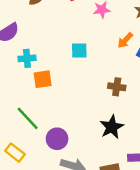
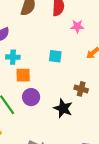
black star: (112, 127) -> (63, 108), moved, turned -30
purple circle: (57, 139) -> (31, 97), moved

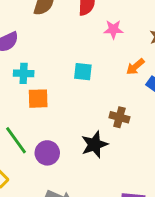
purple circle: (31, 97) -> (47, 153), moved
black star: (63, 108) -> (94, 145), turned 30

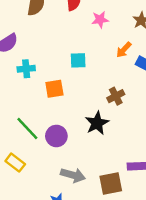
orange square: (38, 99) -> (54, 89), moved
brown cross: (119, 117) -> (116, 96), turned -35

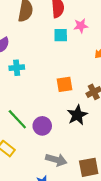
cyan square: (78, 60) -> (61, 35), moved
orange square: (54, 89) -> (64, 84), moved

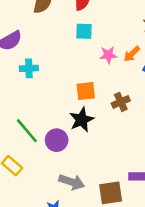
pink star: (81, 26) -> (108, 55), moved
black star: (77, 115) -> (82, 120), moved

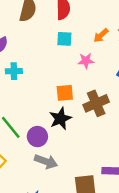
orange arrow: (132, 54) -> (101, 35), moved
brown cross: (121, 102) -> (96, 103), size x1.5
gray arrow: (72, 182) -> (46, 161), moved

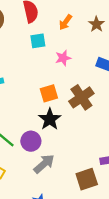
orange arrow: (101, 35) -> (65, 22), moved
gray arrow: (46, 161) -> (44, 164), turned -50

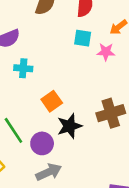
pink star: (63, 58) -> (106, 52), moved
orange square: (49, 93) -> (52, 101), moved, turned -36

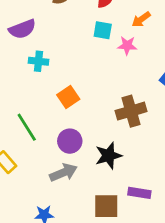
black star: (69, 126) -> (108, 156), moved
purple circle: (42, 143) -> (70, 141), moved

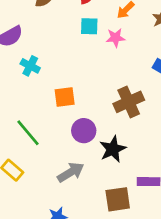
cyan cross: (38, 61) -> (30, 66), turned 30
orange square: (68, 97) -> (65, 97), turned 35
purple circle: (70, 141) -> (84, 131), moved

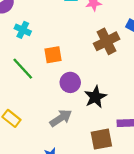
brown cross: (129, 102) -> (107, 41), moved
green line: (28, 133) -> (23, 69), moved

